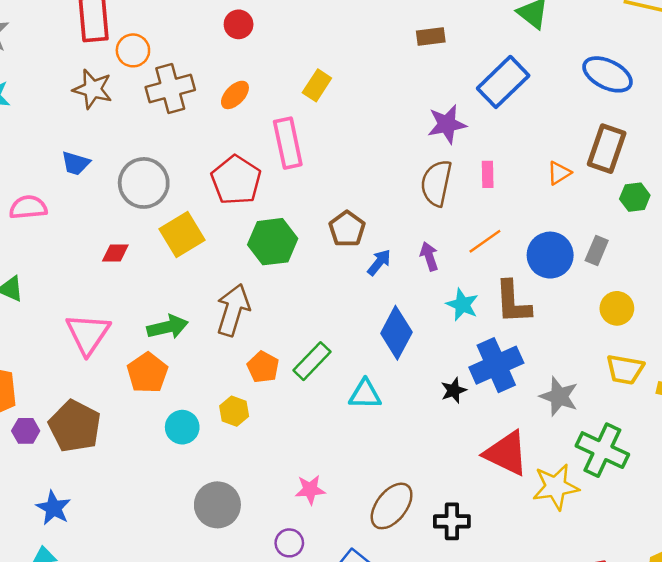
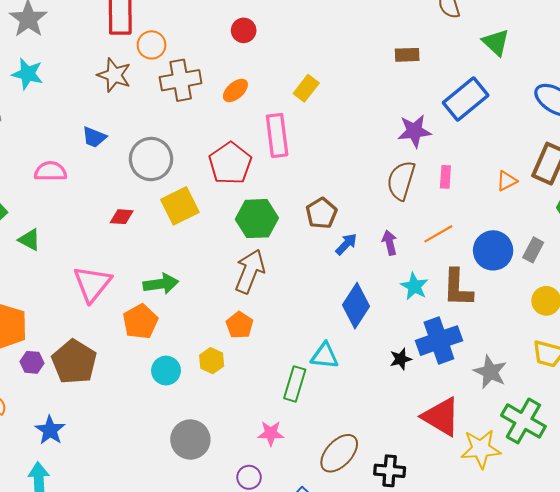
brown arrow: (233, 310) -> (250, 271), moved
green rectangle: (312, 361) -> (295, 384), moved, turned -32

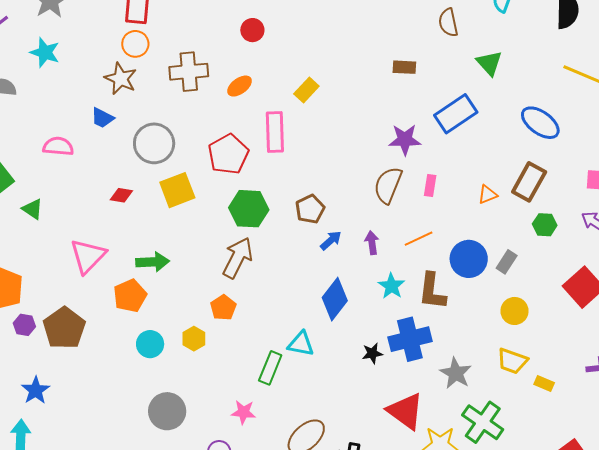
orange circle: (152, 45) -> (135, 44), moved
brown star: (114, 75) -> (121, 79), moved

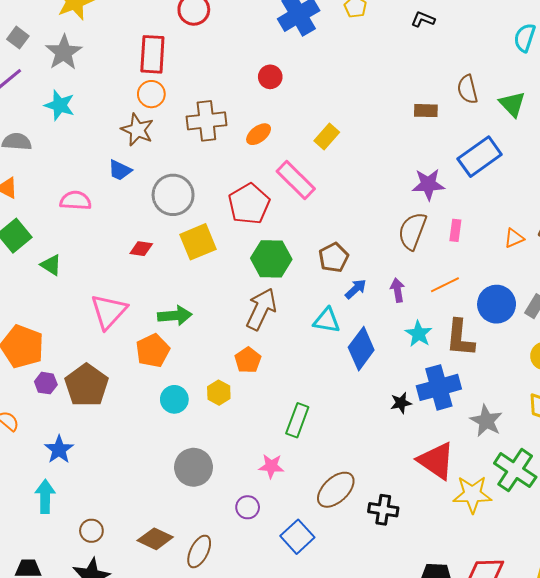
brown semicircle: (448, 22) -> (467, 89), moved
pink rectangle: (275, 132) -> (296, 180), turned -42
cyan triangle: (301, 344) -> (327, 320), moved

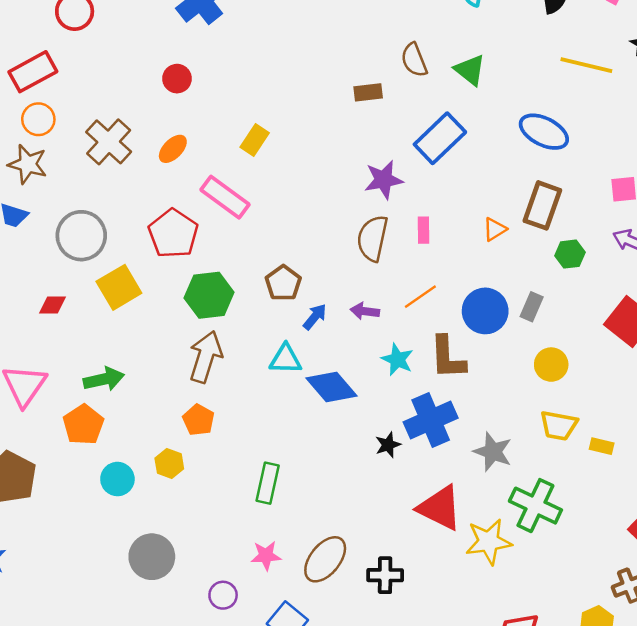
red rectangle: (152, 54) -> (33, 72), turned 66
brown cross: (206, 121) -> (109, 142), turned -33
purple arrow: (397, 290) -> (365, 311), turned -65
blue diamond: (361, 349) -> (332, 387), turned -69
pink star: (271, 466) -> (266, 556), moved

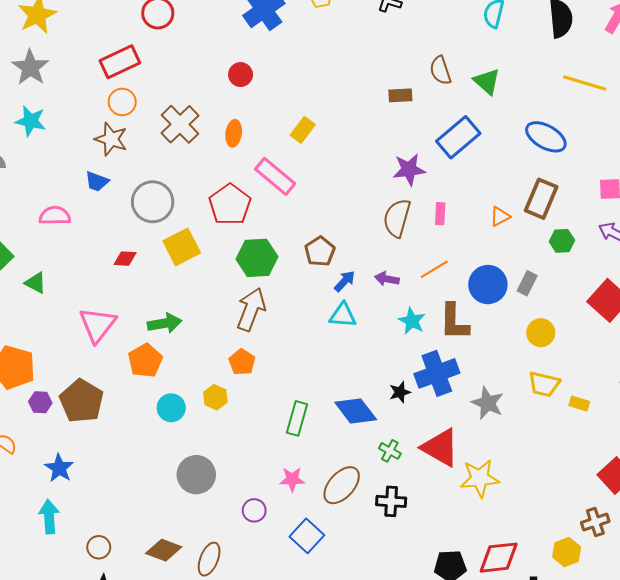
orange ellipse: (173, 149) -> (234, 133), turned -40
cyan triangle: (286, 359) -> (343, 315), moved
blue diamond: (332, 387) -> (356, 411), moved
green cross: (535, 506) -> (390, 451), moved, size x0.5

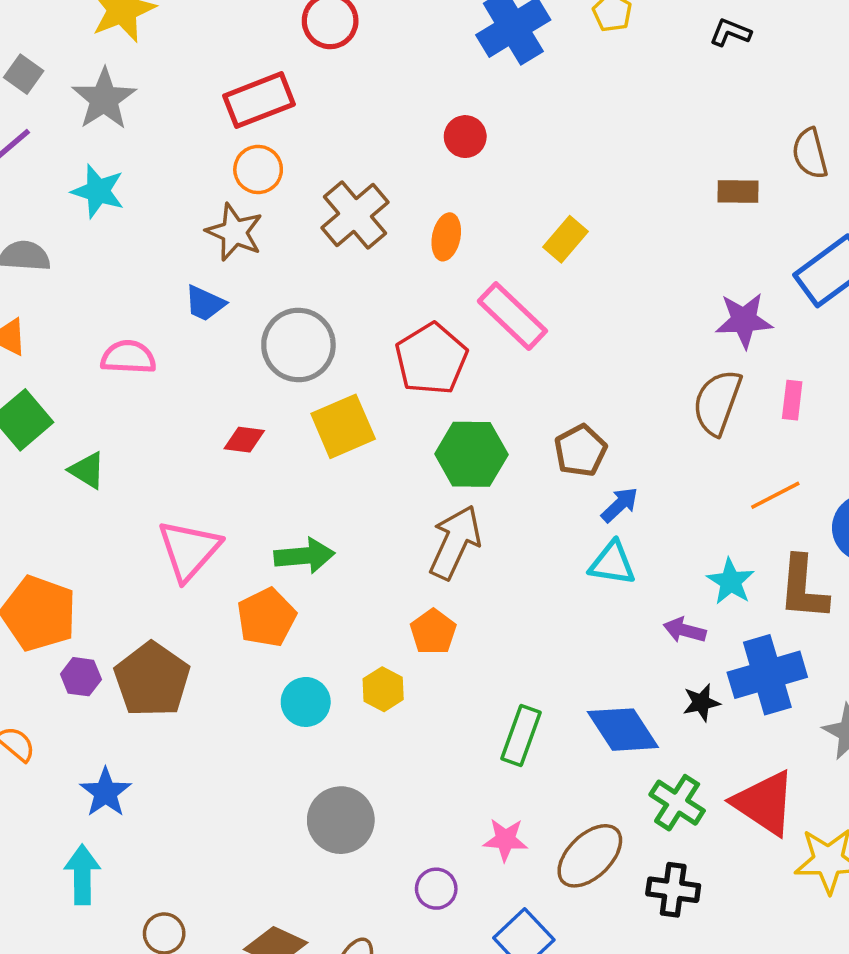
purple arrow: (387, 279) -> (685, 630), moved
green cross: (390, 451) -> (677, 803), size x1.4

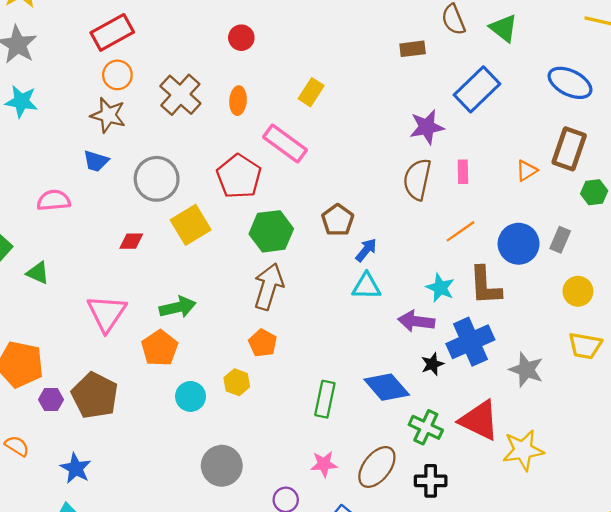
purple arrow: (685, 630) -> (416, 321), size x1.4

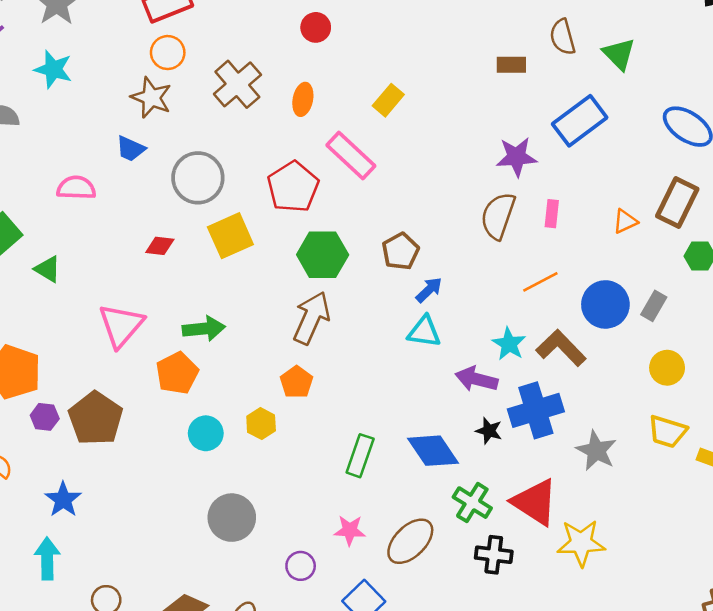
brown L-shape: (485, 286) -> (561, 348), turned 132
black star: (432, 364) -> (489, 431), turned 30
black cross: (431, 481) -> (494, 555), moved

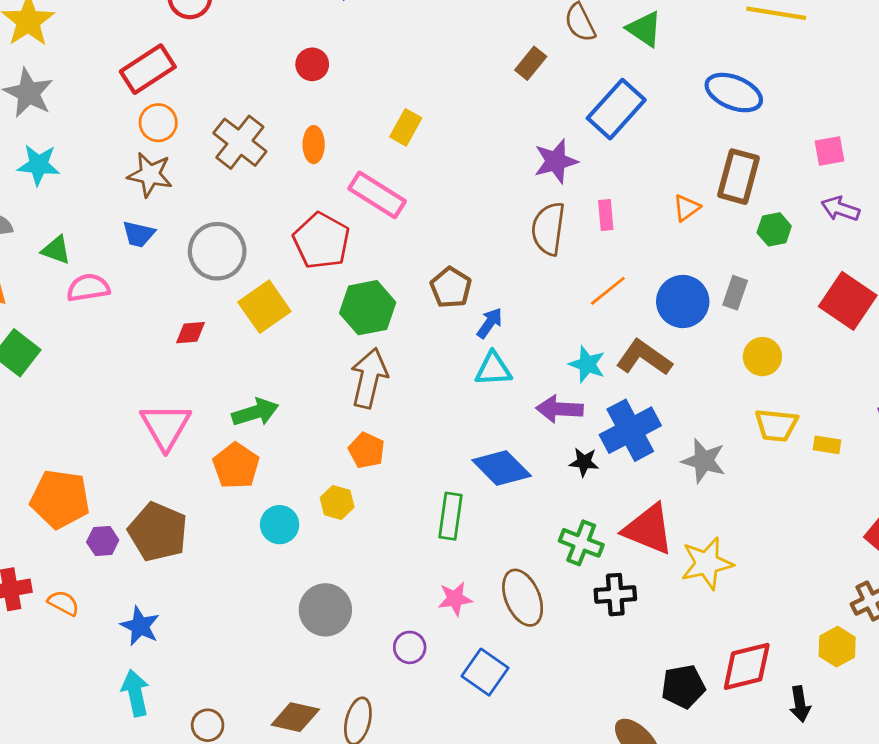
brown rectangle: (511, 65) -> (531, 63), turned -40
green triangle: (48, 269) -> (56, 250), moved
blue diamond: (433, 451) -> (502, 468), moved
brown ellipse: (410, 541) -> (523, 598), turned -57

